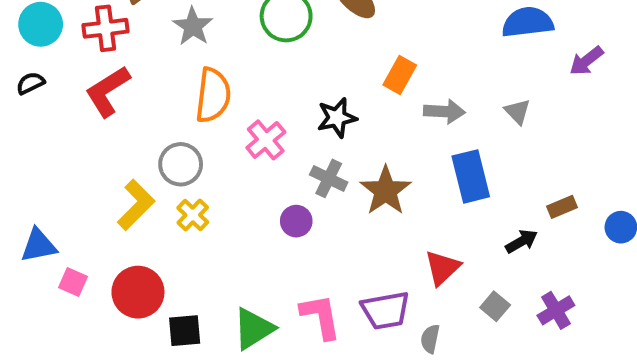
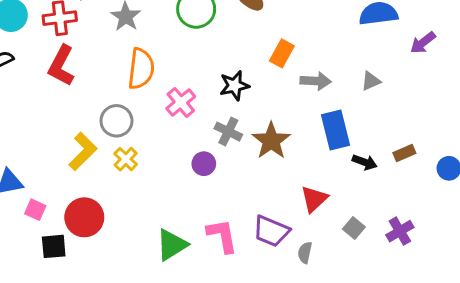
red L-shape: (108, 91) -> (61, 66), turned -30
gray triangle: (517, 112) -> (371, 81), turned 50
black arrow: (521, 241) -> (365, 162), moved, turned 50
purple trapezoid: (386, 310) -> (271, 231), turned 33
black square: (185, 331) -> (54, 246), moved

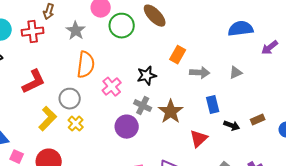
red L-shape: (61, 66) -> (34, 82), moved, turned -144
blue rectangle: (336, 130) -> (213, 105), size x0.7
purple circle: (204, 164) -> (127, 127), size x1.5
red triangle: (314, 199) -> (199, 139), moved

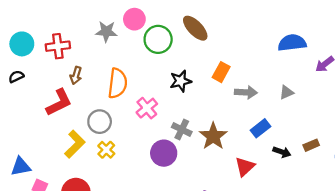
brown arrow: (49, 12) -> (76, 75), moved
gray star: (76, 31) -> (106, 32), moved, turned -30
black star: (147, 76) -> (181, 81), moved
blue rectangle: (213, 105) -> (261, 128), turned 66

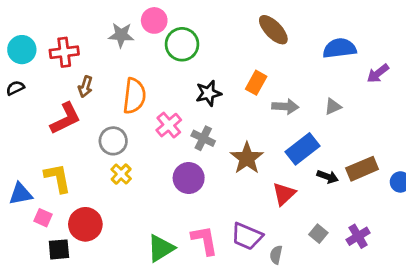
brown ellipse: (195, 28) -> (273, 30), moved
blue rectangle: (261, 128) -> (302, 149), size x1.4
gray cross: (182, 129) -> (203, 138), moved
yellow L-shape: (75, 144) -> (58, 178), moved, turned -56
brown rectangle: (311, 145) -> (362, 169), size x1.6

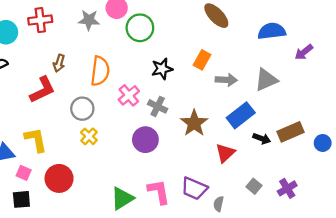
red cross: (64, 52) -> (40, 20), moved
gray triangle: (333, 107) -> (266, 80), size x1.6
black square: (59, 249) -> (21, 199), moved

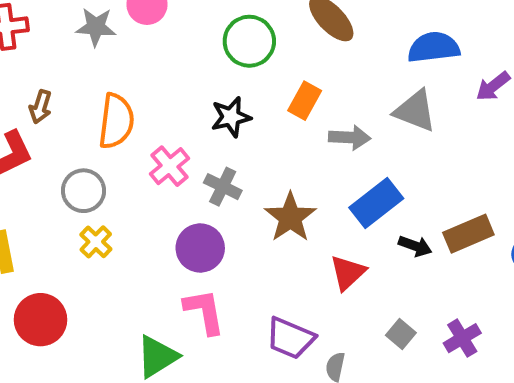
green circle: (140, 28) -> (249, 41), moved
gray triangle: (266, 80) -> (415, 111), moved, turned 45
pink L-shape: (159, 192) -> (204, 311), moved

